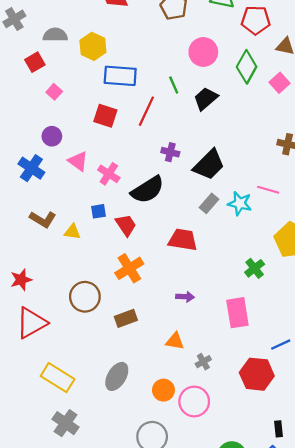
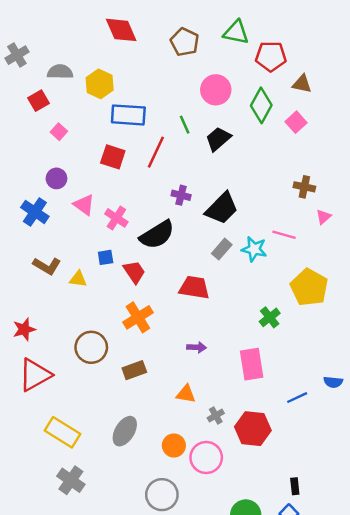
red hexagon: (257, 374) -> (253, 429), moved

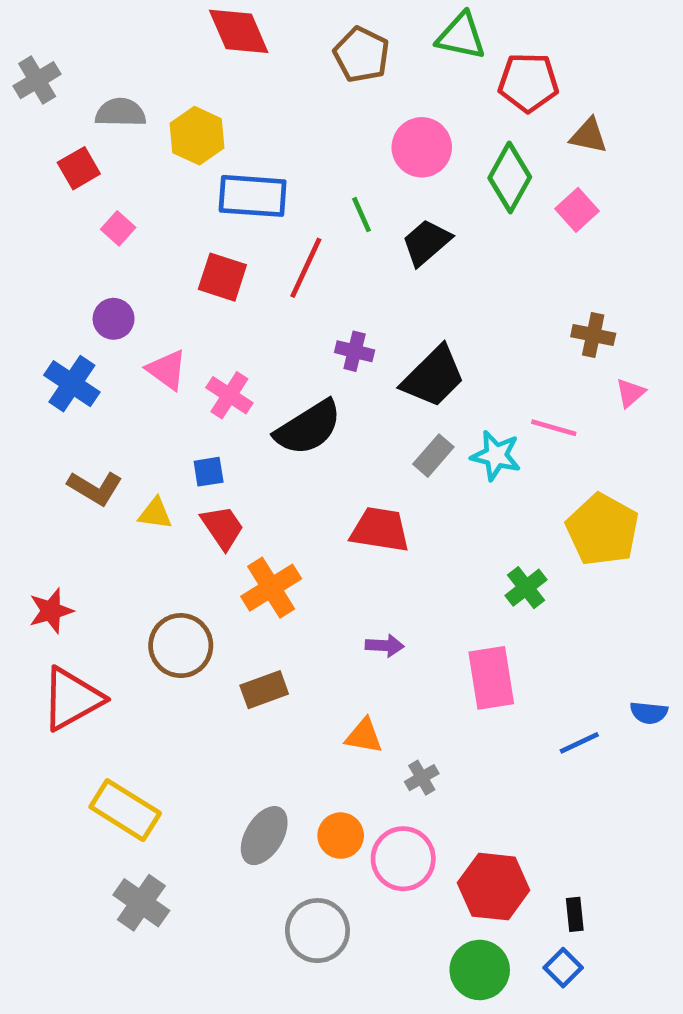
red trapezoid: (134, 272) -> (222, 527), moved
red hexagon: (253, 429) -> (494, 887), moved
gray ellipse: (125, 431) -> (264, 836), moved

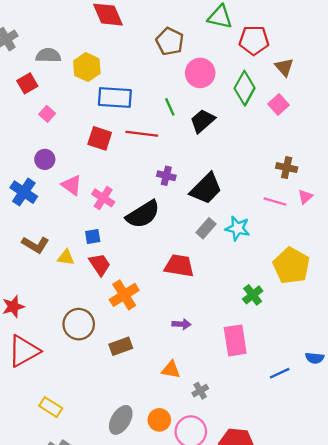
brown pentagon: (361, 55) -> (170, 41), moved
brown triangle: (589, 136) -> (284, 67), turned 36
red line: (306, 268) -> (142, 134), turned 72
pink line: (554, 428) -> (275, 201), moved
yellow rectangle: (125, 810) -> (51, 407), size x0.7

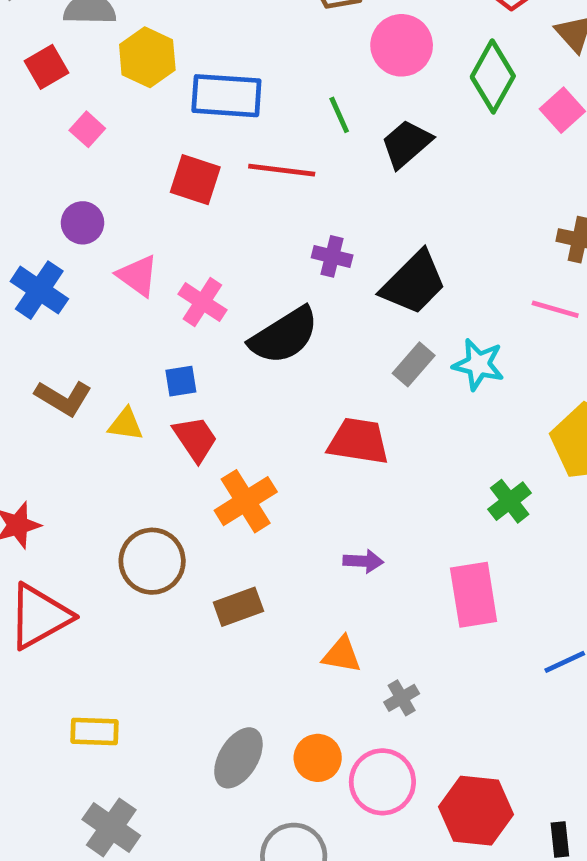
yellow hexagon: (87, 67) -> (147, 57), moved
yellow rectangle: (51, 407) -> (95, 731), turned -30

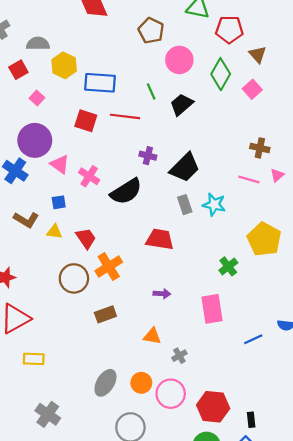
purple circle: (83, 223) -> (35, 140), size x1.8
gray rectangle: (414, 364) -> (185, 205), turned -60
blue square: (181, 381) -> (59, 202), moved
brown circle: (152, 561) -> (74, 278), moved
yellow rectangle: (95, 731) -> (34, 359), moved

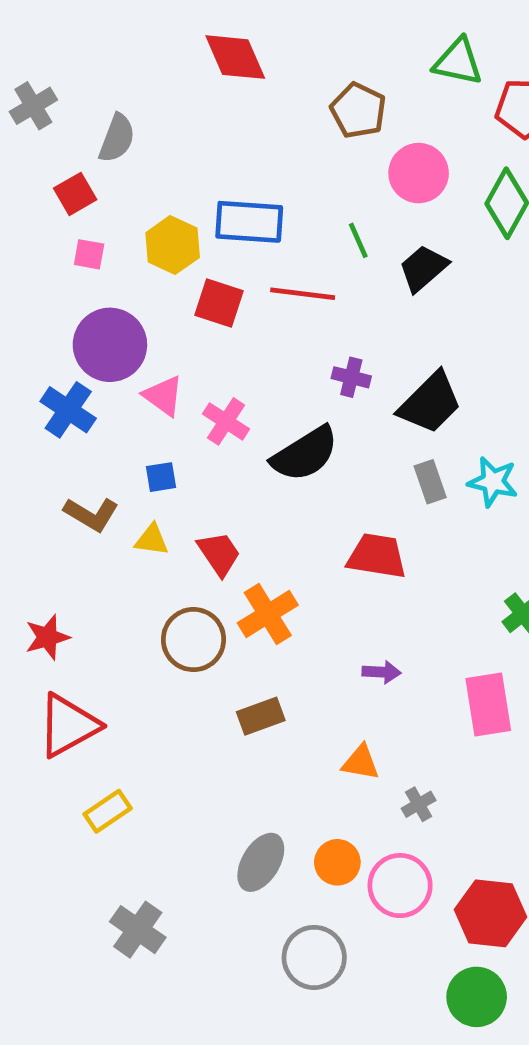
gray semicircle: (38, 44) -> (117, 138), turned 110
yellow hexagon: (64, 65) -> (173, 245), moved
pink square: (37, 98) -> (89, 254), moved, turned -32
yellow rectangle: (34, 359) -> (108, 811), turned -36

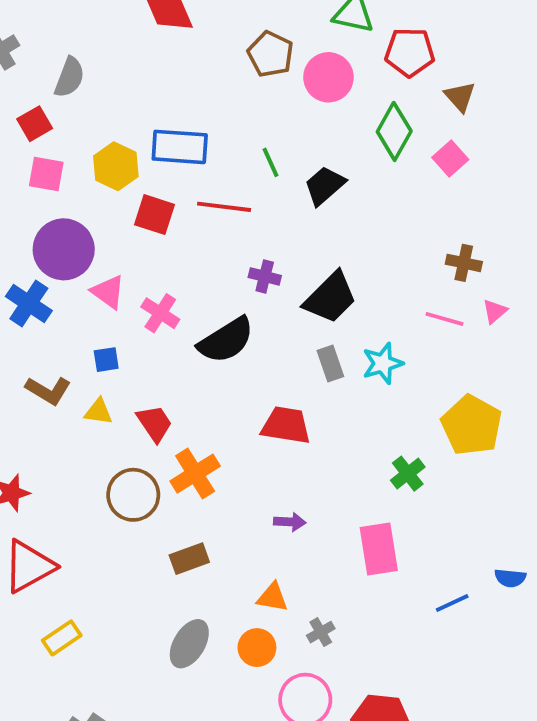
pink circle: (419, 173) -> (328, 77), moved
pink square: (89, 254) -> (46, 174), size x1.4
cyan star: (493, 482) -> (383, 363), turned -30
gray ellipse: (261, 862) -> (189, 644), moved
orange circle: (337, 862) -> (257, 648), moved

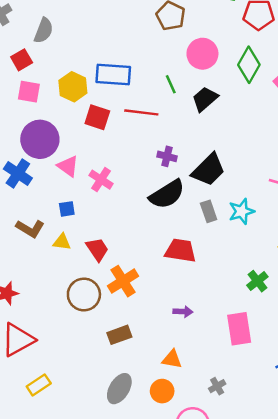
pink circle: (328, 77) -> (202, 54), moved
black semicircle: (226, 340) -> (167, 194), moved
gray cross: (321, 632) -> (217, 386), moved

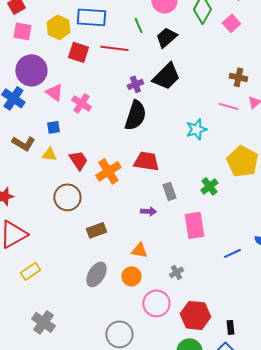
purple cross: (167, 156) -> (135, 84), turned -35
black trapezoid: (209, 170) -> (166, 76), moved
black semicircle: (167, 194) -> (135, 115), turned -40
gray rectangle: (209, 211) -> (169, 191), moved
orange cross: (123, 281) -> (108, 171), moved

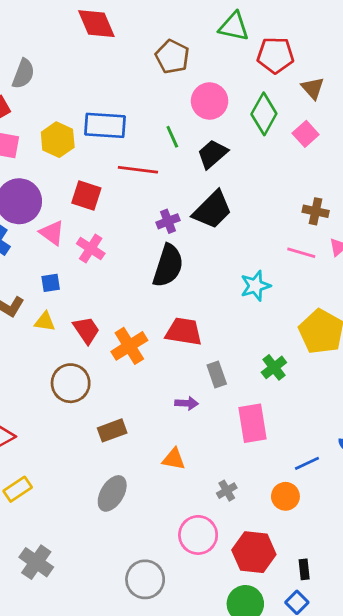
red square: (78, 52) -> (86, 196), moved
orange circle: (131, 276) -> (285, 496), moved

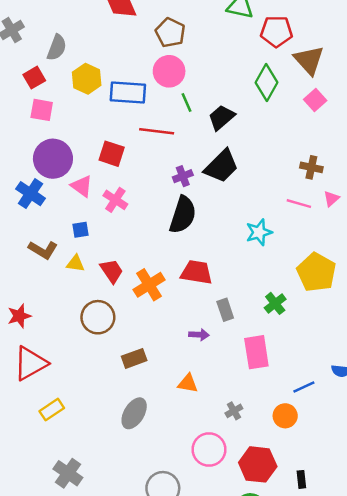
brown pentagon: (172, 57) -> (170, 33), moved
brown triangle: (313, 88) -> (309, 60), size x1.5
pink circle: (210, 101) -> (169, 71), moved
pink square: (306, 134) -> (315, 100), moved
yellow hexagon: (58, 140) -> (87, 79), moved

